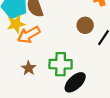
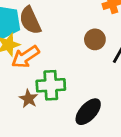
green cross: (61, 64) -> (51, 85), moved

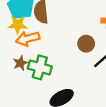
brown star: (28, 99) -> (20, 63), moved

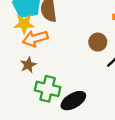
green cross: (40, 67) -> (48, 89), moved

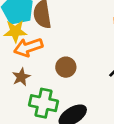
brown circle: (98, 42) -> (66, 67), moved

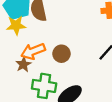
orange arrow: (28, 47) -> (33, 51), moved

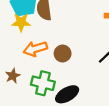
brown star: (23, 64) -> (13, 76), moved

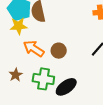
orange arrow: (35, 49) -> (34, 49), turned 55

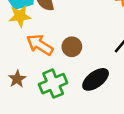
green cross: (43, 79) -> (53, 84), turned -30
black ellipse: (66, 87) -> (96, 79), moved

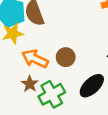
brown star: (17, 79) -> (30, 84), moved

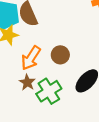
orange arrow: (35, 59) -> (31, 58), turned -80

